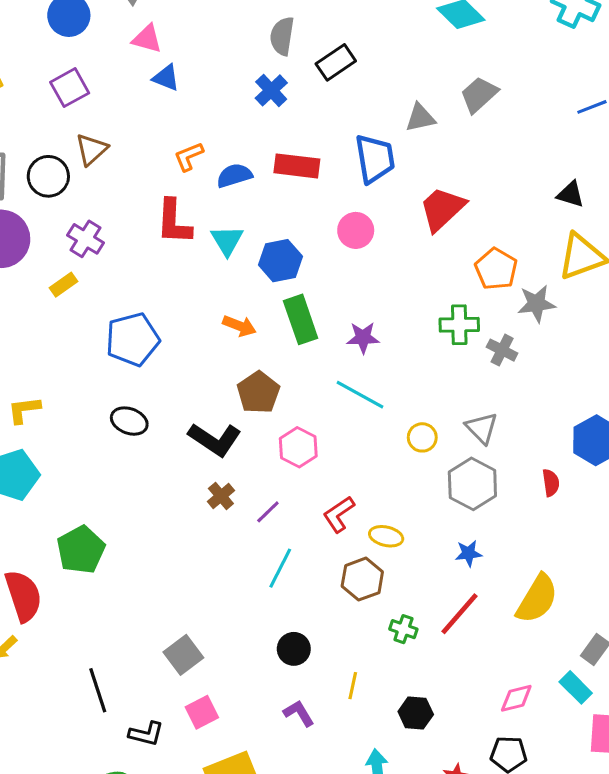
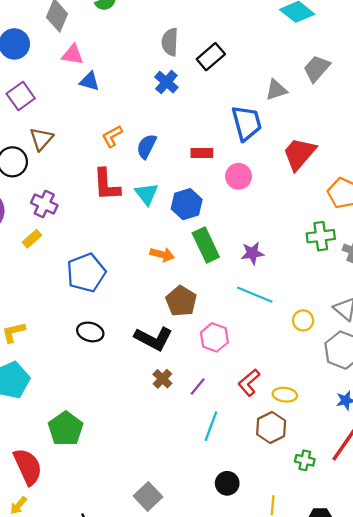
red rectangle: (297, 166) -> (202, 153), moved, size x0.7
blue semicircle: (234, 175) -> (147, 146), turned -40

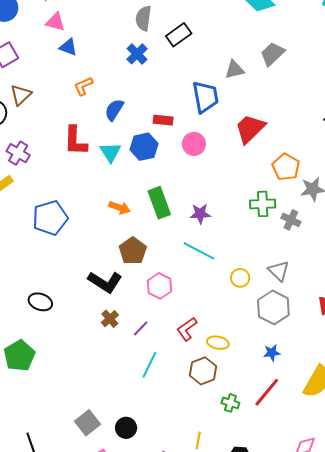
orange L-shape: (112, 136) -> (83, 86), moved
blue hexagon: (187, 204) -> (144, 147), moved
black ellipse: (90, 332) -> (40, 302), moved
black circle: (227, 483) -> (126, 428), moved

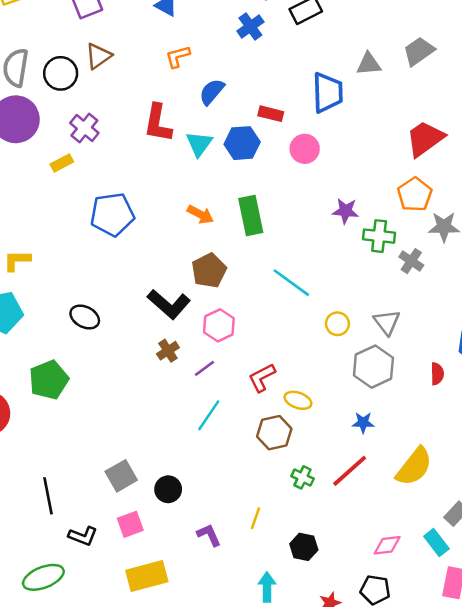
red trapezoid: (250, 129) -> (425, 139), moved
purple star: (200, 214) -> (346, 211), moved
pink hexagon: (159, 286) -> (219, 325), moved

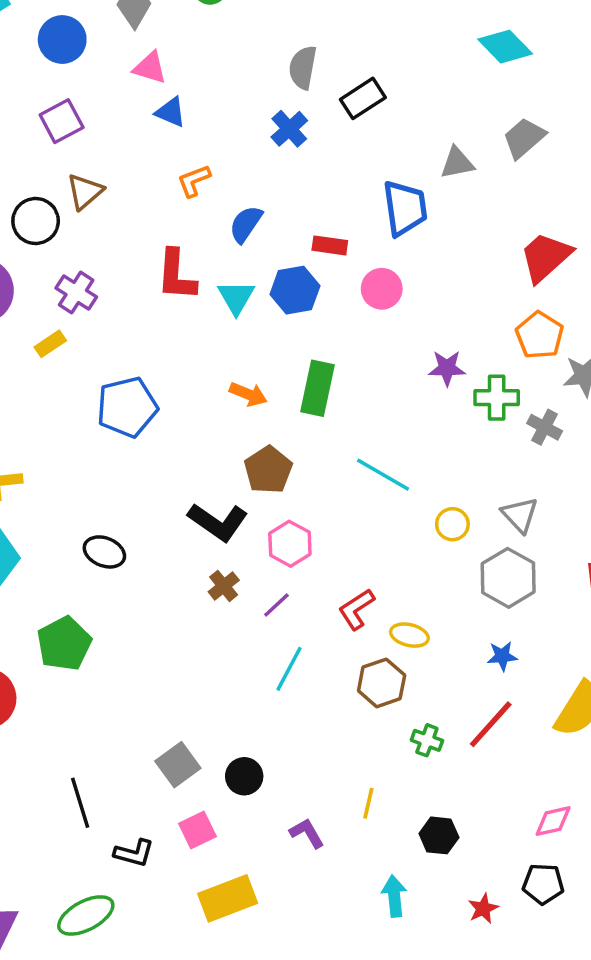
green rectangle: (251, 216) -> (317, 388), turned 30

